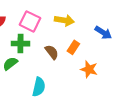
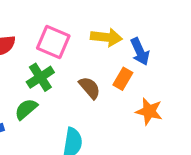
blue arrow: (103, 33) -> (140, 52), moved, turned 36
green cross: (20, 44) -> (40, 77), turned -30

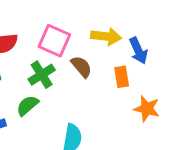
orange rectangle: (123, 79) -> (122, 77), turned -40
brown semicircle: (90, 88) -> (81, 67), moved

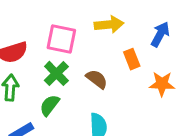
blue arrow: (138, 51) -> (160, 34), moved, turned -115
brown semicircle: (81, 67) -> (97, 79), moved

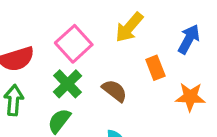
yellow arrow: (109, 24) -> (129, 27), turned 136
pink square: (61, 39) -> (74, 44), turned 36

